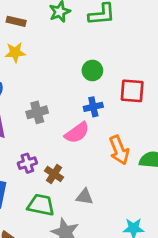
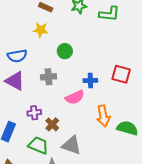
green circle: (92, 70) -> (65, 51), moved
gray triangle: (85, 197) -> (72, 145), size x1.5

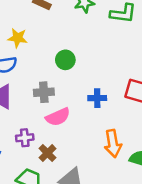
yellow star: (41, 30) -> (18, 38), moved
pink semicircle: (75, 97) -> (58, 117), moved

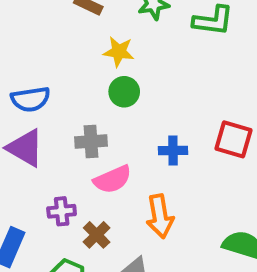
yellow star: (18, 38) -> (119, 52), moved
orange arrow: (113, 143) -> (160, 216), moved

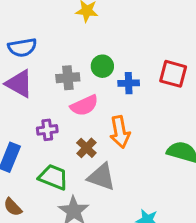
green circle: (124, 92) -> (102, 66), moved
brown cross: (97, 235) -> (86, 148), moved

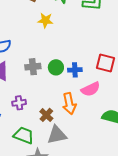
green circle: (102, 66) -> (56, 67), moved
pink semicircle: (84, 105) -> (91, 89), moved
gray triangle: (101, 177) -> (57, 135), turned -30

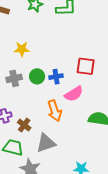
yellow star: (45, 20) -> (22, 49), moved
brown cross: (46, 115) -> (24, 125), moved

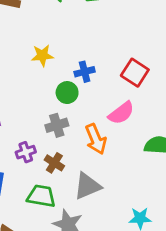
red square: (86, 66) -> (135, 73), turned 30
blue cross: (56, 77) -> (85, 72), moved
gray cross: (14, 78) -> (57, 125), moved

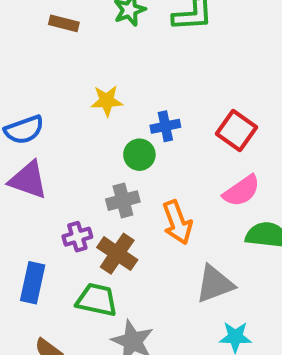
pink semicircle: (121, 113) -> (241, 191), moved
brown cross: (54, 163) -> (117, 254), size x1.4
gray triangle: (87, 186) -> (215, 284), moved

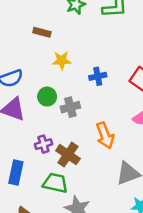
brown rectangle: (64, 23) -> (42, 32), moved
green circle: (139, 155) -> (47, 97), moved
gray cross: (123, 201) -> (70, 107), moved

